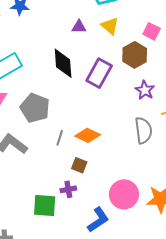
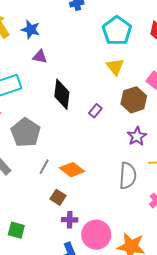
purple triangle: (79, 27) -> (40, 57), moved
purple rectangle: (99, 73) -> (95, 111), size x0.5
purple cross: (68, 189) -> (70, 220), moved
green square: (45, 206) -> (16, 230), size x0.7

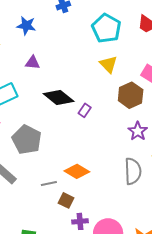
blue star: (31, 29) -> (26, 26), moved
black diamond: (62, 94) -> (59, 97), turned -52
purple rectangle: (95, 111) -> (85, 110), moved
gray line: (44, 167) -> (49, 184), moved, turned 56

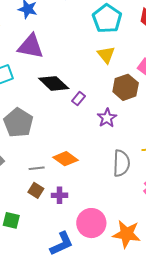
purple triangle: (32, 63) -> (31, 46), size x1.8
purple star: (138, 131) -> (107, 118), moved
brown square: (66, 200) -> (36, 190), moved
purple cross: (80, 221) -> (60, 195), moved

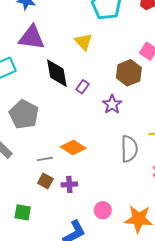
yellow triangle: (106, 55) -> (84, 42), moved
black diamond: (54, 83) -> (57, 73), turned 40
pink circle: (91, 223) -> (103, 210), size x0.6

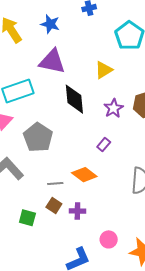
yellow triangle: (84, 42) -> (104, 70), turned 36
purple rectangle: (83, 87) -> (104, 144), moved
purple star: (112, 104) -> (114, 108), moved
green square: (23, 212) -> (27, 218), moved

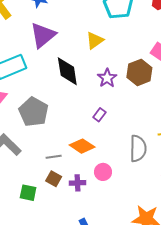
purple triangle: (52, 61) -> (43, 35), turned -48
pink circle: (109, 239) -> (103, 172), moved

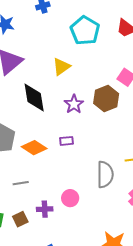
purple rectangle: (99, 115) -> (66, 141), turned 48
orange diamond: (82, 146) -> (34, 148), moved
brown square: (54, 179) -> (20, 219), moved, turned 35

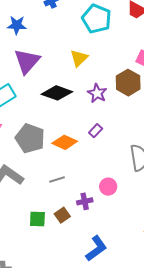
black diamond: (34, 98) -> (57, 93), turned -52
purple rectangle: (66, 141) -> (96, 131), turned -32

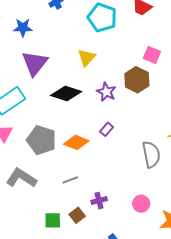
pink circle: (108, 187) -> (141, 204), moved

